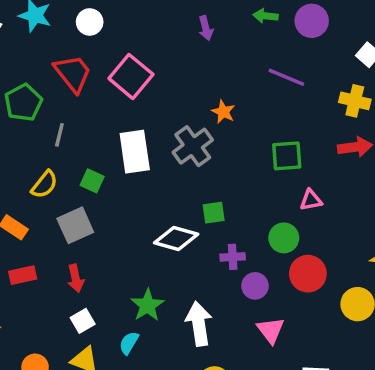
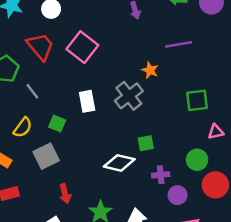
purple line: (286, 77) -> (179, 44), moved, turned -30
gray line: (59, 135) -> (32, 91), turned -49
white rectangle: (135, 152) -> (87, 101), size x0.7
red arrow: (76, 278) -> (65, 194), moved

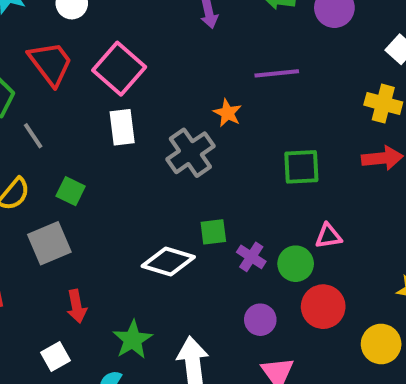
white rectangle: (87, 101) -> (122, 127), moved
pink triangle: (216, 132) -> (328, 236), moved
purple cross: (161, 175) -> (251, 257), moved, turned 35

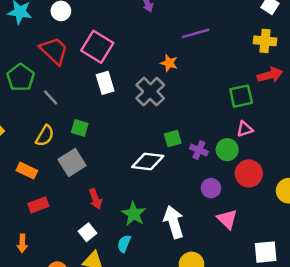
green square: (301, 167) -> (241, 96), moved

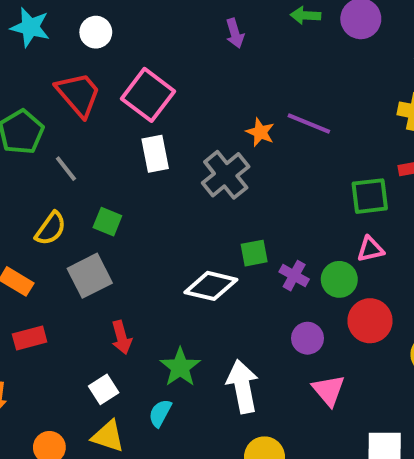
purple line: (196, 33) -> (309, 124), moved, turned 32

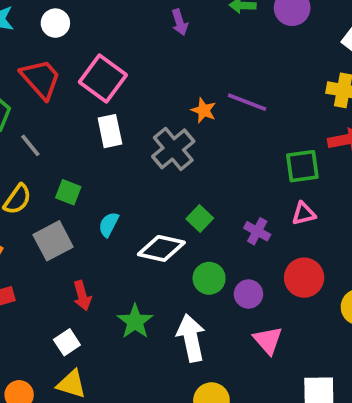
green square: (254, 253) -> (200, 219), turned -35
purple cross: (294, 276) -> (257, 231), moved
green circle: (339, 279) -> (209, 278), moved
cyan semicircle: (160, 413) -> (109, 224), moved

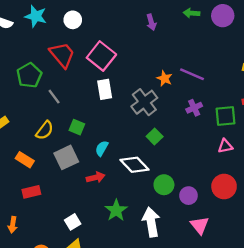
green square: (200, 219) -> (155, 136), moved
purple cross: (257, 231) -> (194, 108), moved, turned 35
white diamond: (161, 248) -> (135, 165), turned 32
red arrow: (82, 296) -> (96, 177), moved, turned -90

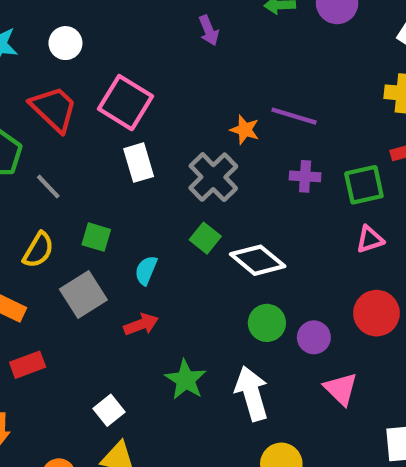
purple cross: (194, 108) -> (305, 176), turned 35
green square: (155, 136) -> (205, 238), moved
white diamond: (135, 165) -> (258, 260), moved

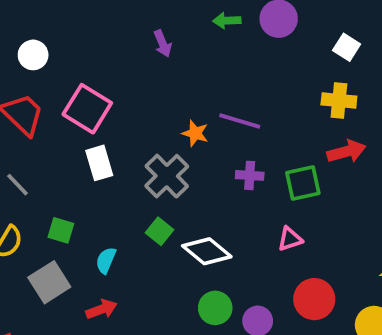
pink triangle: (370, 239) -> (290, 239), moved

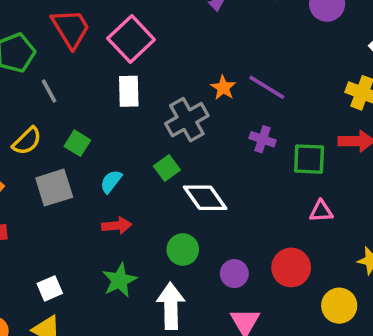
pink triangle: (290, 239) -> (321, 211), moved
green circle: (215, 308) -> (183, 250), moved
red arrow: (102, 309) -> (117, 226), moved

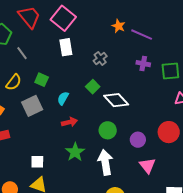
orange star: (223, 88) -> (118, 26), moved
gray cross: (187, 120) -> (100, 58), size x0.6
white square: (50, 288) -> (37, 162), turned 32

